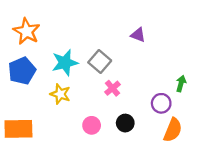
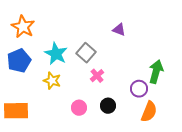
cyan star: (65, 63) -> (56, 54), turned -30
green arrow: (181, 84) -> (156, 72), size x1.6

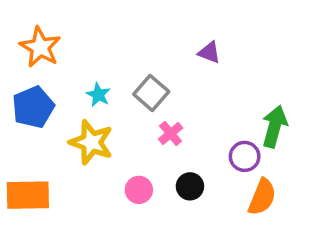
cyan star: (56, 54) -> (98, 95), size x0.6
yellow star: (52, 81) -> (91, 142), size x1.4

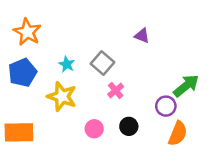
green arrow: (275, 126) -> (186, 86), turned 36

